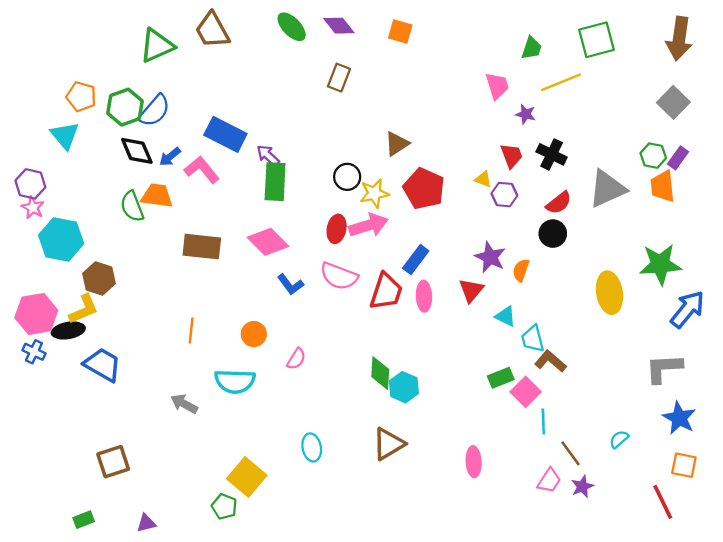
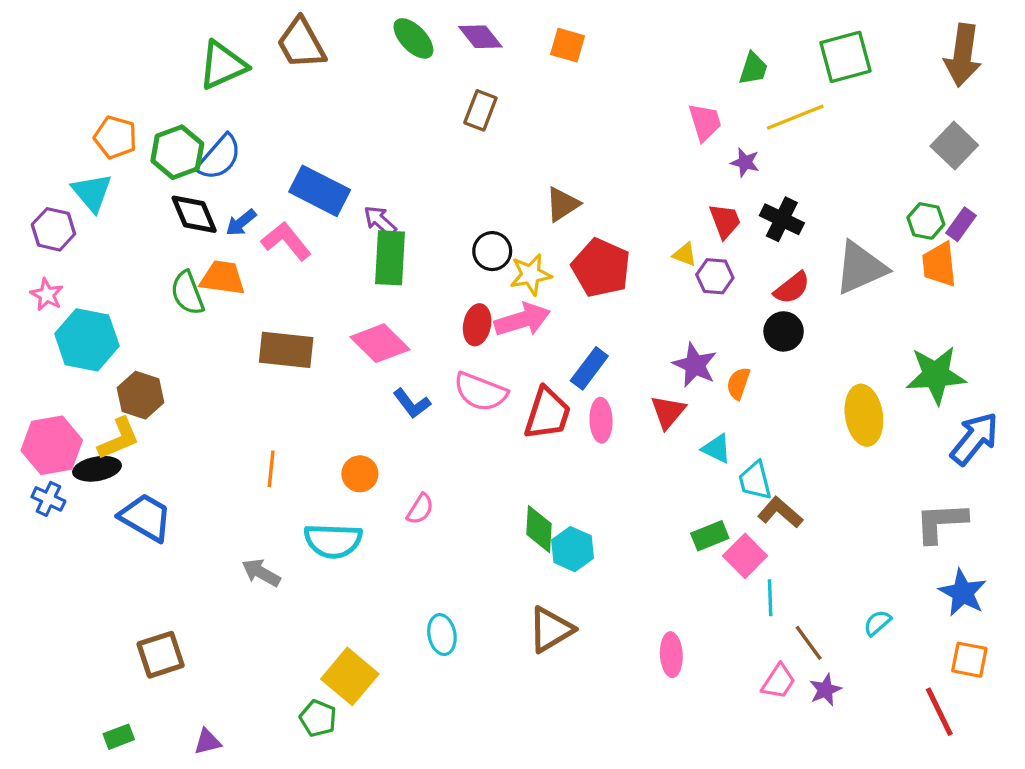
purple hexagon: (30, 184) -> (53, 229), moved

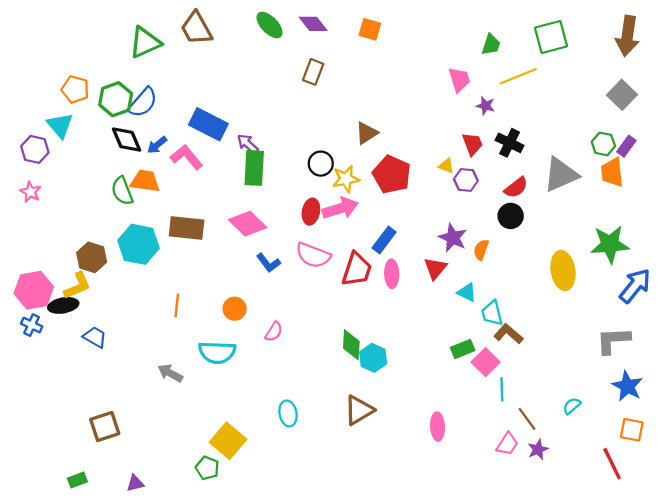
cyan hexagon: (87, 340) -> (139, 244), moved
blue trapezoid: (146, 517) -> (95, 337), size x0.7

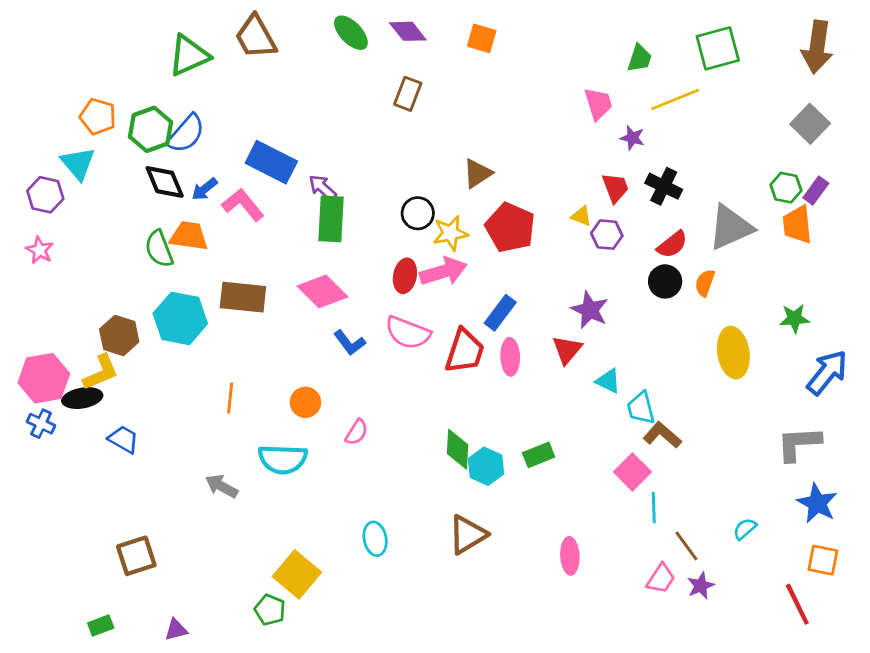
green star: (610, 244) -> (794, 318), size x0.6
orange semicircle: (481, 250) -> (705, 283), moved
green rectangle: (463, 349) -> (539, 455), moved

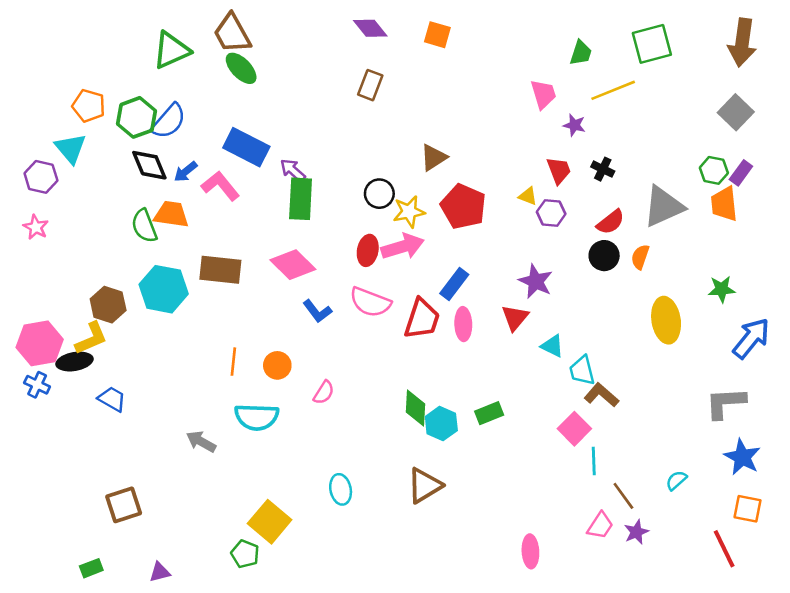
green ellipse: (351, 33) -> (241, 68), moved
black cross: (664, 186) -> (603, 169), size x0.7
orange line: (230, 398) -> (233, 362), moved
pink ellipse: (570, 556) -> (530, 551), moved

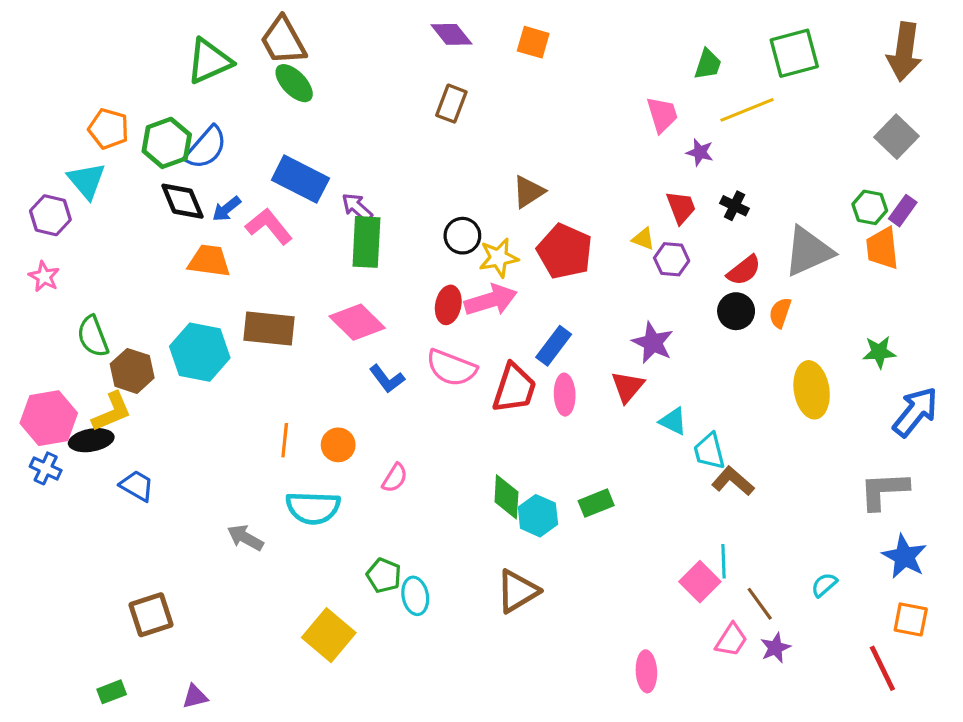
green semicircle: (144, 226) -> (93, 336), moved
pink square: (574, 429) -> (700, 582), moved
green pentagon: (245, 554) -> (384, 575), moved

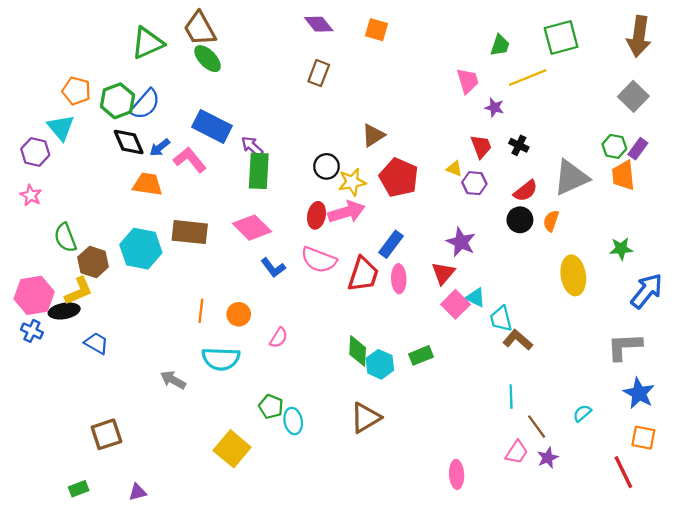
pink square: (700, 582) -> (455, 304), moved

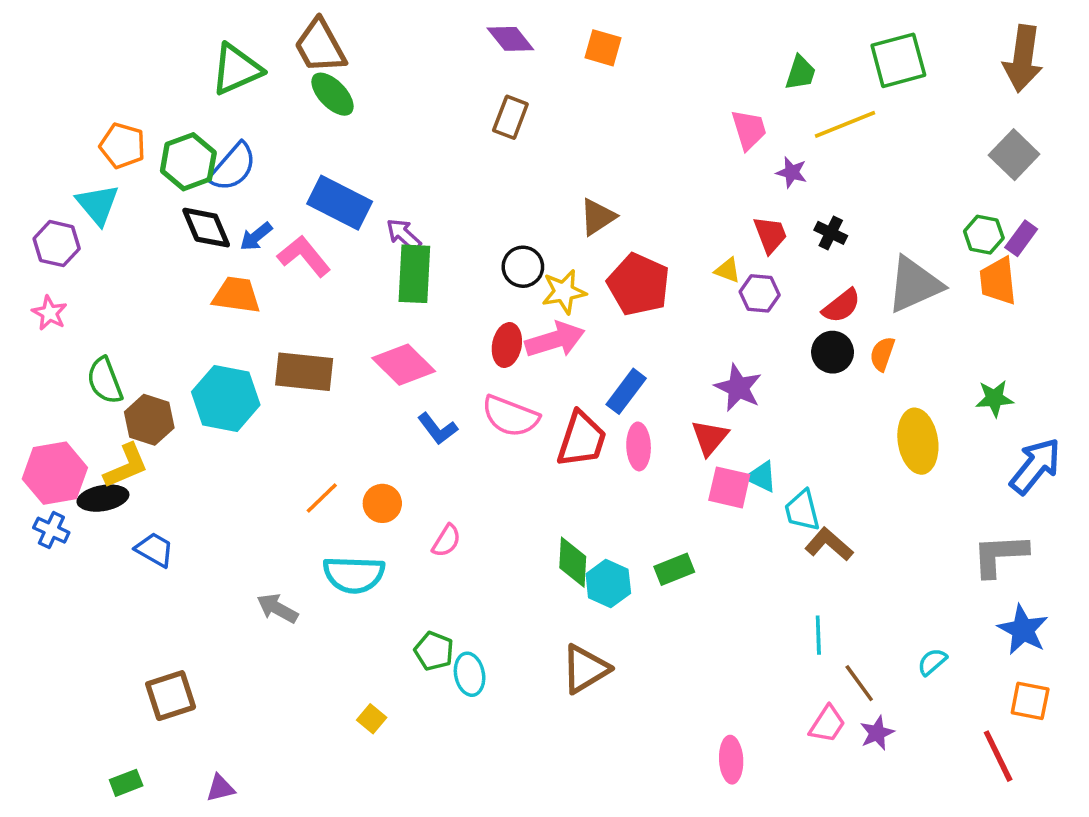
pink square: (455, 304) -> (729, 487), turned -32
orange line: (201, 311) -> (322, 498), turned 40
yellow square: (232, 449) -> (372, 719), size x0.5

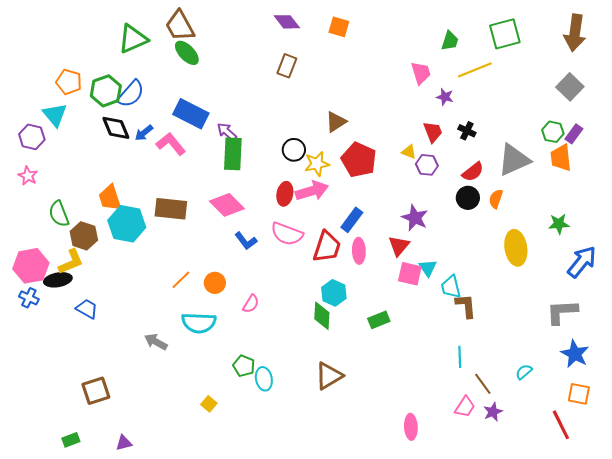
orange trapezoid: (236, 295) -> (110, 198), moved, turned -116
cyan triangle: (761, 477) -> (428, 268), turned 30
brown L-shape: (829, 544) -> (466, 306), turned 44
cyan hexagon: (608, 583) -> (334, 293), moved

